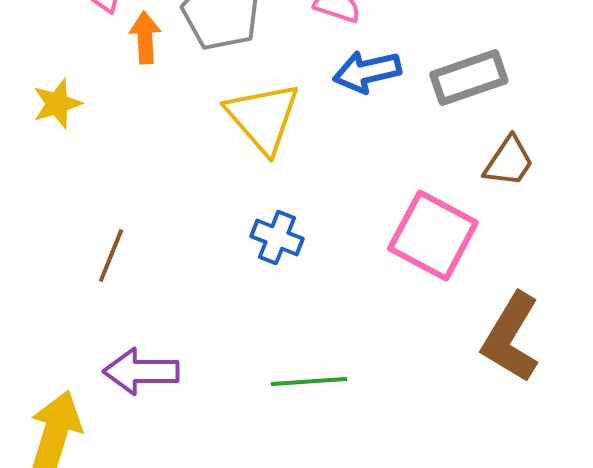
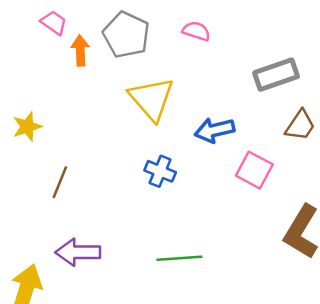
blue arrow: (367, 72) -> (214, 130), moved
yellow star: (57, 104) -> (27, 127), moved
pink square: (433, 235) -> (254, 170), size x0.7

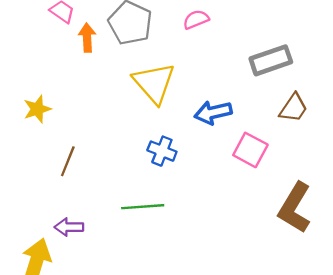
pink semicircle: (196, 31) -> (196, 19), turned -40
purple arrow: (78, 252) -> (69, 227), moved, size x0.7
green line: (179, 258) -> (143, 207), moved

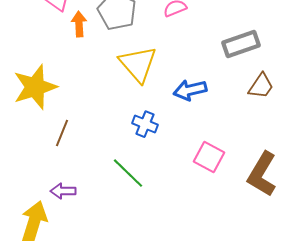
yellow star: (37, 109) -> (35, 87), size x1.8
pink square: (250, 150) -> (209, 157), moved
green line: (143, 207) -> (128, 173), turned 48

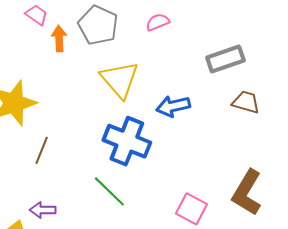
brown trapezoid: (261, 86) -> (246, 102), turned -108
blue cross: (145, 124) -> (127, 141), size x1.8
pink square: (209, 157) -> (192, 209), moved

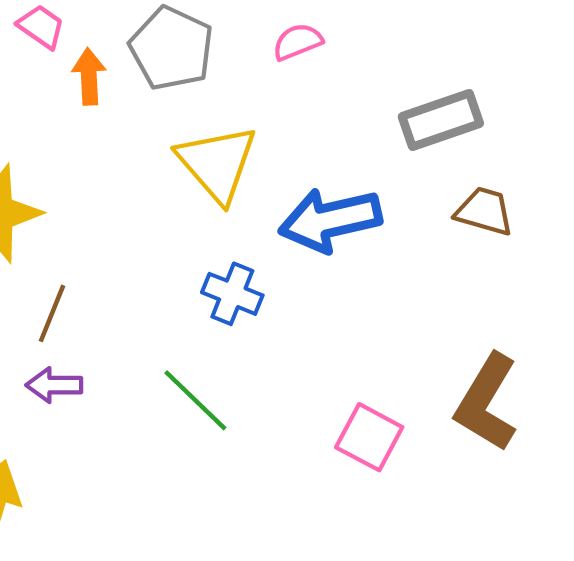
blue arrow: (173, 106) -> (330, 220), size x1.4
blue cross: (127, 141) -> (232, 294), size x0.6
purple arrow: (43, 210) -> (54, 385), moved

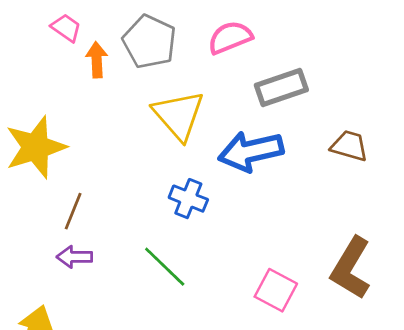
pink semicircle: (298, 42) -> (230, 37), size x1.4
gray rectangle: (441, 120) -> (281, 87), moved

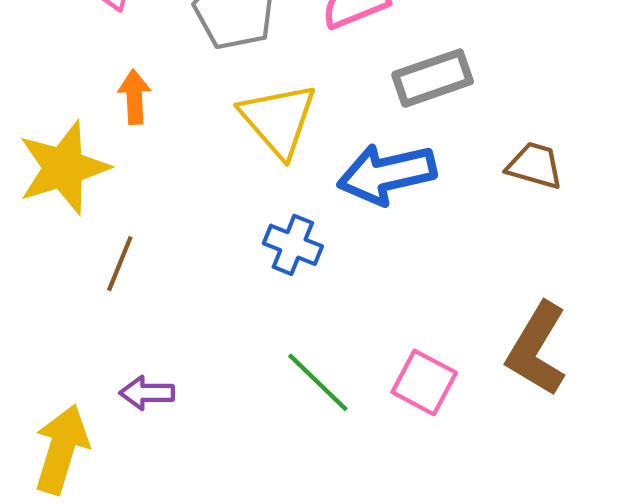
orange arrow: (97, 60) -> (134, 97), moved
purple arrow: (74, 257) -> (147, 393), moved
green line: (165, 267) -> (318, 382), moved

